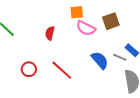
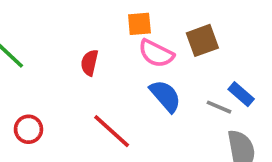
blue semicircle: (100, 60) -> (165, 96), moved
red circle: (29, 69) -> (28, 129), moved

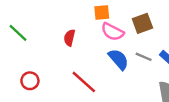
gray line: (219, 107) -> (144, 57), moved

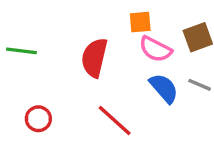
green line: (18, 33) -> (21, 51), turned -36
red semicircle: (69, 38) -> (94, 58), size x1.6

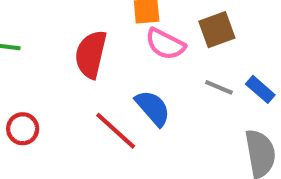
blue semicircle: (164, 88) -> (153, 108), moved

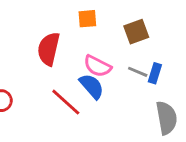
pink semicircle: (165, 44) -> (97, 66), moved
blue rectangle: (260, 89) -> (155, 73), moved, turned 66

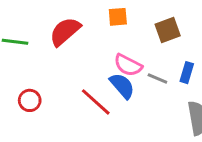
red semicircle: (49, 49) -> (65, 31), moved, turned 36
gray line: (138, 72) -> (157, 78), moved

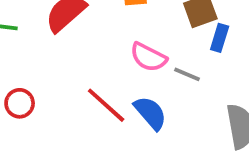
blue rectangle: (187, 73) -> (220, 38), moved
blue semicircle: (122, 86) -> (150, 113), moved

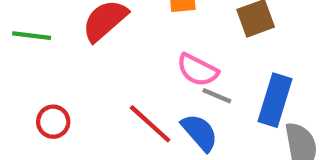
blue rectangle: (220, 38) -> (275, 100), moved, size x1.6
gray line: (187, 74) -> (217, 96), moved

